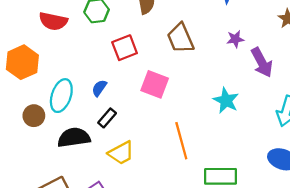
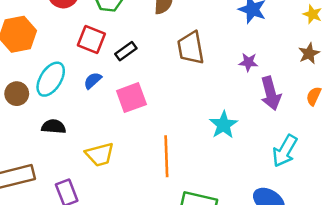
red square: (125, 48) -> (91, 39), moved, turned 30
pink square: (155, 84) -> (131, 98), moved, turned 36
black rectangle: (107, 118) -> (126, 51), moved
black semicircle: (74, 138) -> (54, 127), size x0.7

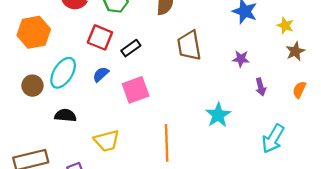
yellow star: (312, 14) -> (285, 25), moved
purple arrow: (271, 93) -> (261, 87), size x0.6

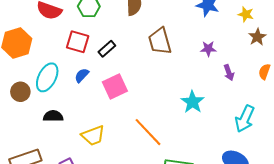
orange line: (167, 143) -> (148, 132), turned -36

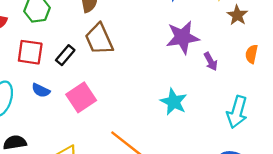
brown trapezoid: (160, 41) -> (99, 39), moved
purple star: (208, 49) -> (183, 37), size x1.8
blue semicircle: (82, 75) -> (41, 90), turned -98

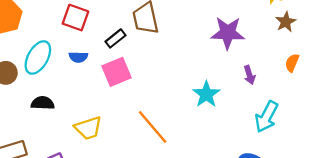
black rectangle: (65, 55) -> (115, 38), moved
purple arrow: (211, 61) -> (249, 75), moved
blue semicircle: (41, 90) -> (78, 57), turned -36

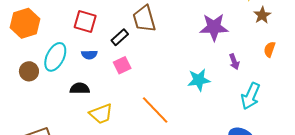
pink square: (116, 72) -> (122, 65), size x0.7
cyan star: (206, 94) -> (199, 80), turned 30
black semicircle: (43, 103) -> (80, 88), moved

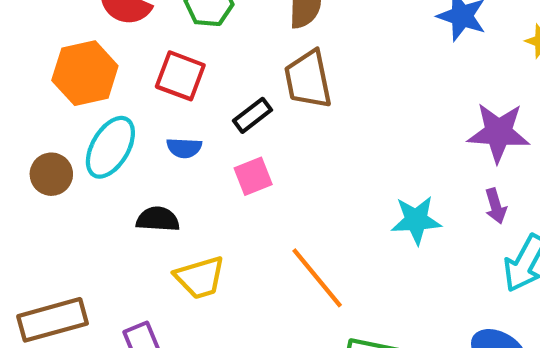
orange hexagon: (25, 23) -> (85, 73), moved
purple star: (214, 27) -> (498, 133), moved
purple arrow: (234, 62) -> (496, 206), moved

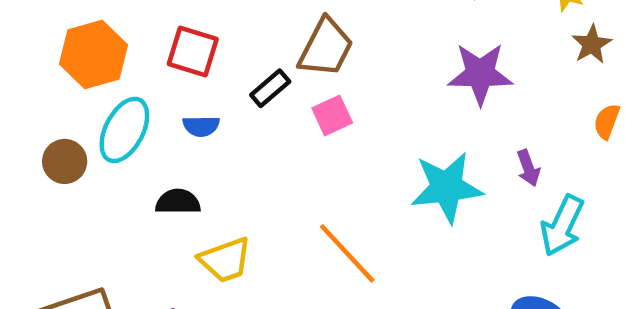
brown trapezoid: (308, 79) -> (326, 48), turned -138
purple star: (498, 133) -> (480, 74), moved
pink square: (253, 176) -> (332, 115), moved
cyan star: (416, 220) -> (447, 187), size x1.4

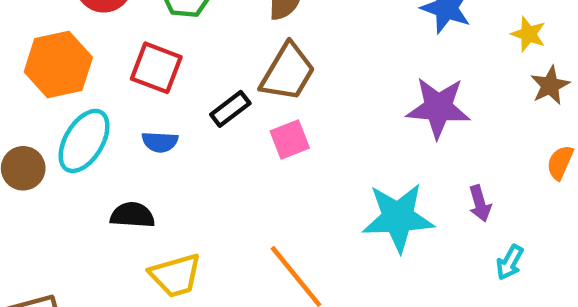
cyan arrow: (562, 226) -> (510, 262), size x0.6

